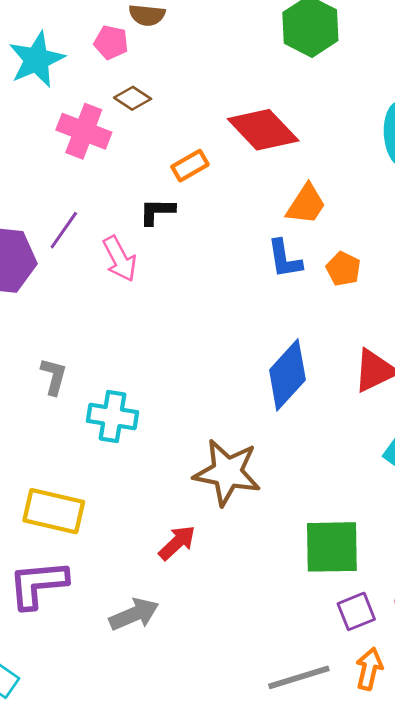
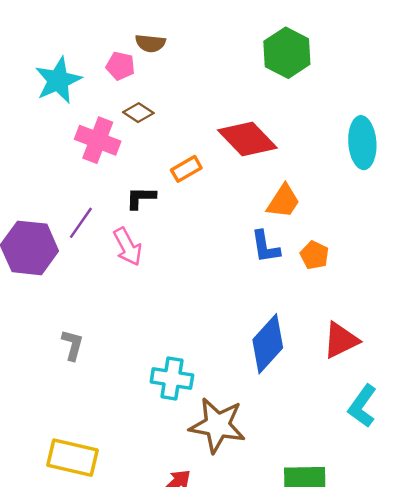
black L-shape: (157, 211) -> (141, 198), moved
cyan cross: (113, 417) -> (172, 378), moved

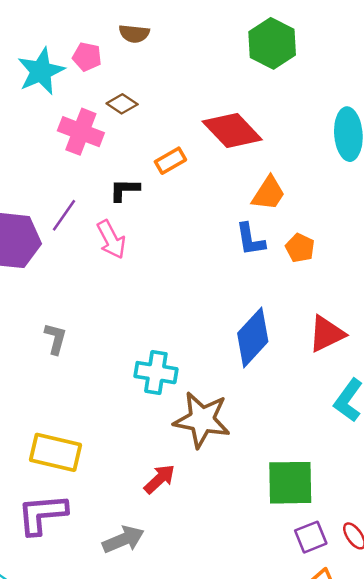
pink pentagon: (120, 66) -> (87, 57), moved

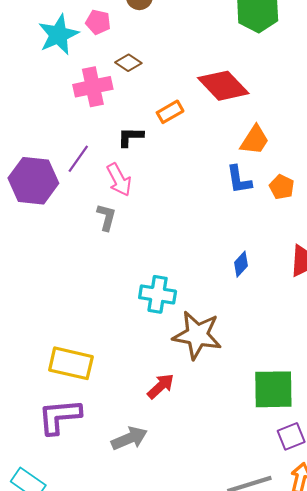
pink cross: (81, 132) -> (93, 87), turned -33
blue diamond: (253, 337) -> (241, 264), size x0.5
gray L-shape: (55, 339) -> (106, 217), moved

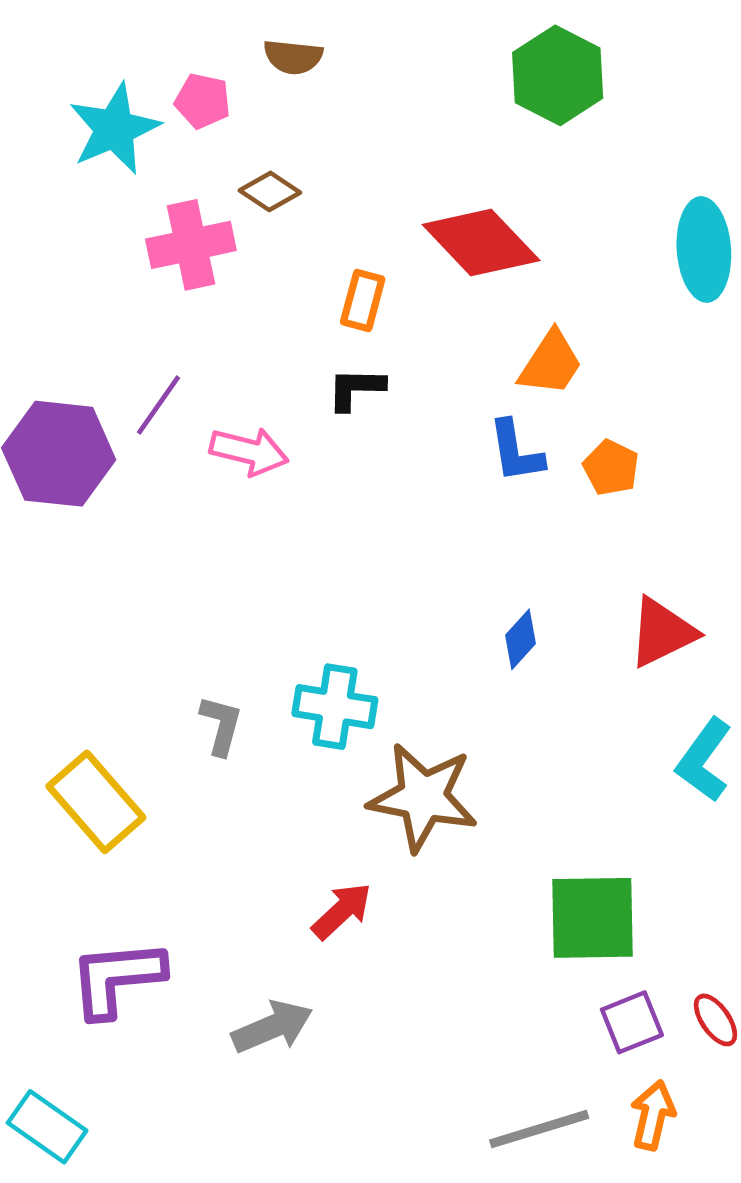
orange rectangle: (170, 112) -> (363, 301), turned -45
black L-shape: (130, 137) -> (356, 389), moved
pink arrow: (119, 180) -> (249, 451), turned -48
gray L-shape: (106, 217) -> (221, 725), moved
yellow rectangle: (71, 363) -> (96, 802), moved, turned 36

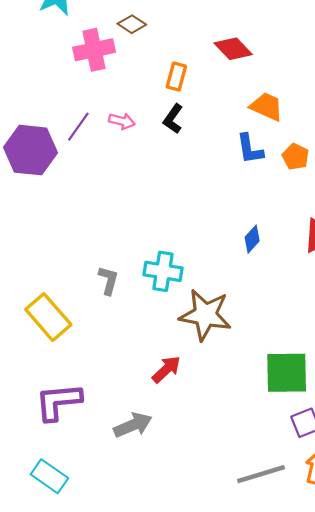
red diamond: (481, 243) -> (233, 49), size x0.7
orange trapezoid: (551, 363) -> (267, 107), turned -99
black L-shape: (356, 389) -> (173, 119), turned -56
pink arrow: (249, 451) -> (122, 121), moved, size x0.7
cyan rectangle: (47, 1127) -> (49, 476), moved

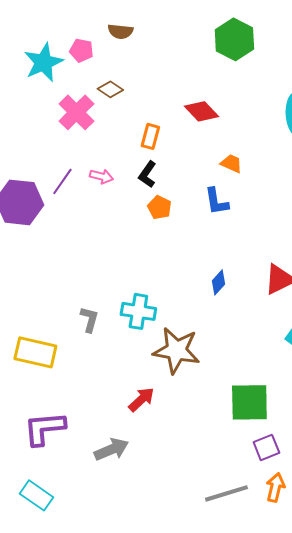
pink cross: (94, 50) -> (76, 112), turned -33
orange trapezoid: (267, 107) -> (231, 163), size x0.7
orange pentagon: (296, 157) -> (159, 207), moved
yellow rectangle: (48, 317) -> (35, 352), turned -36

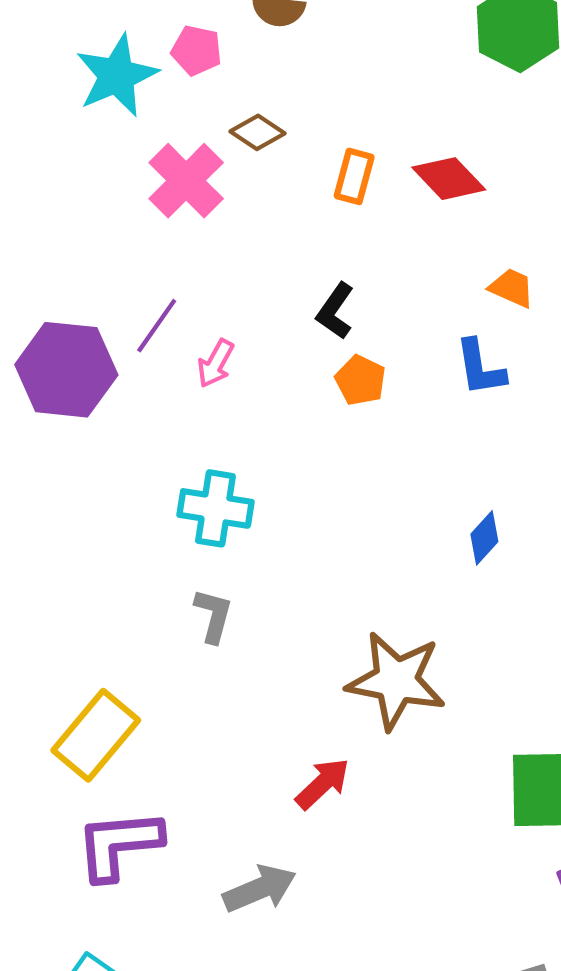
orange rectangle: (150, 136) -> (354, 176), moved
pink arrow: (101, 176) -> (215, 363), moved, turned 105
cyan cross: (138, 311) -> (215, 508), moved
yellow rectangle: (35, 352) -> (96, 735), moved, turned -63

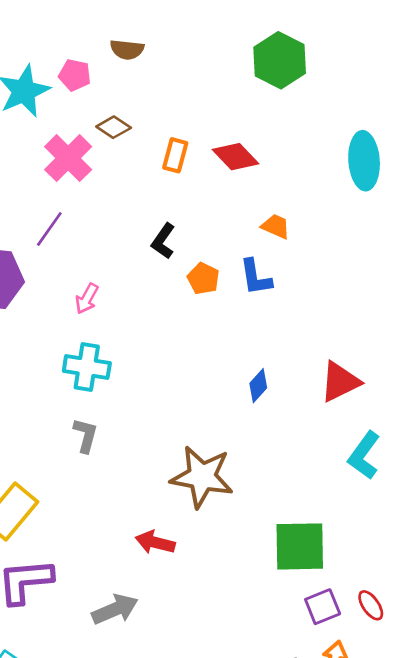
purple line: (157, 326) -> (49, 229), moved
pink arrow: (215, 363) -> (87, 299), moved
orange pentagon: (360, 380) -> (203, 279), moved
red arrow: (323, 784) -> (155, 542), turned -123

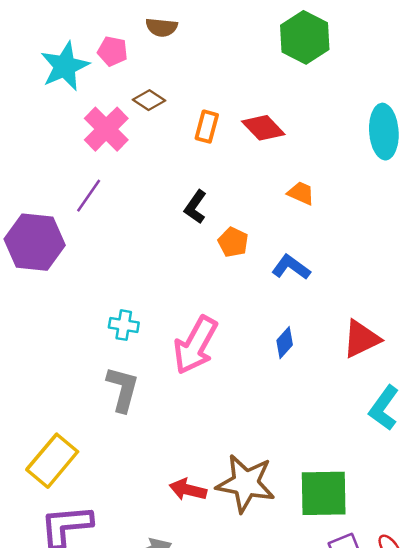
blue L-shape: (256, 277) -> (291, 267), moved, turned 135
pink arrow: (87, 299) -> (195, 345), moved, size x2.0
cyan cross: (87, 367) -> (124, 325), size x0.7
gray L-shape: (85, 435) -> (123, 389), size x1.4
brown star: (202, 477) -> (246, 483), moved

